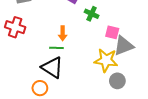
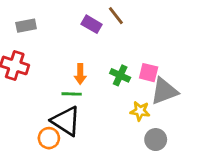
green cross: (92, 14) -> (120, 75), moved
yellow star: (106, 60) -> (140, 111), size x0.6
orange circle: (40, 88) -> (49, 138), moved

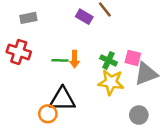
green line: (72, 94) -> (60, 60), moved
yellow star: (140, 111) -> (111, 82), moved, size x1.5
black triangle: (66, 121) -> (62, 99), turned -32

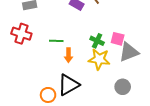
orange arrow: (75, 59) -> (68, 55), moved
black triangle: (62, 99) -> (68, 85), moved, turned -30
orange circle: (48, 114) -> (48, 95), moved

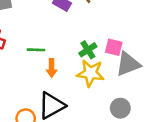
green cross: (97, 41) -> (88, 50), turned 32

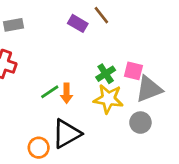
green line: (36, 50) -> (50, 92), moved, turned -36
gray circle: (120, 108) -> (140, 123), moved

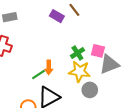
green line: (50, 92) -> (38, 75), moved
gray circle: (140, 123) -> (90, 90), moved

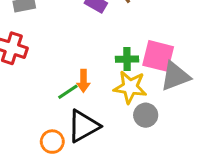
pink square: (98, 51) -> (158, 56), size x1.5
green cross: (77, 53) -> (127, 59), turned 32

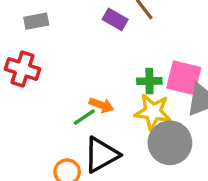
orange arrow: (83, 81) -> (101, 105), turned -70
gray circle: (146, 115) -> (170, 143), size x1.6

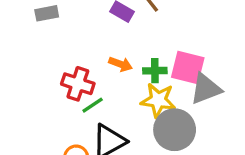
red cross: (23, 69) -> (78, 84), moved
orange arrow: (101, 105) -> (120, 64), moved

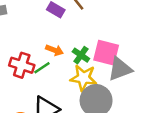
green cross: (155, 71) -> (81, 55), turned 36
green line: (93, 105) -> (42, 68), moved

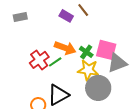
orange arrow: (54, 50) -> (65, 48), size x1.5
red cross: (22, 65) -> (39, 60), turned 36

